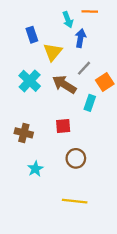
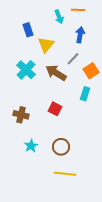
blue arrow: (80, 38) -> (80, 35), moved
cyan rectangle: (90, 103) -> (85, 94), moved
red square: (63, 126) -> (55, 109), turned 32
brown circle: (76, 158) -> (61, 147), moved

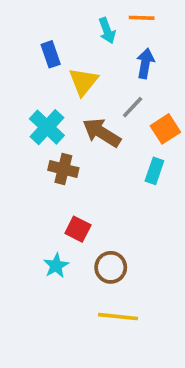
red square: (55, 109) -> (78, 229), moved
brown cross: (21, 115) -> (63, 169), moved

